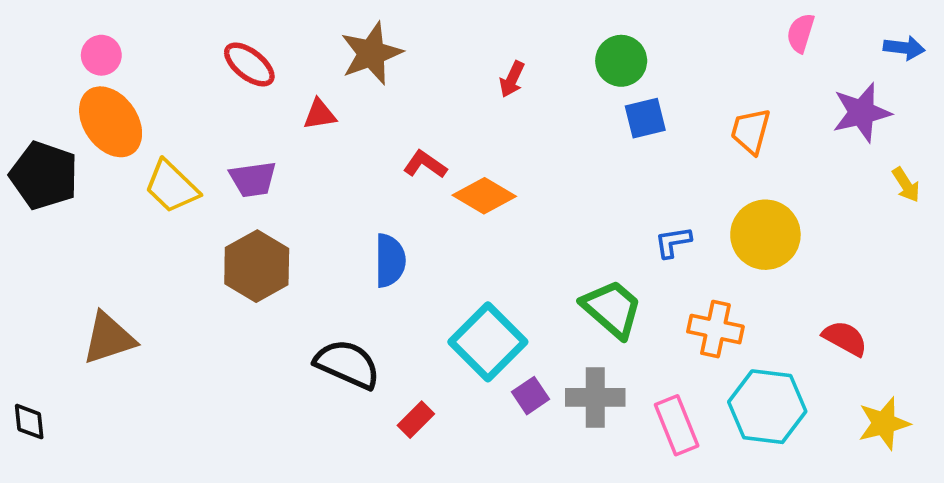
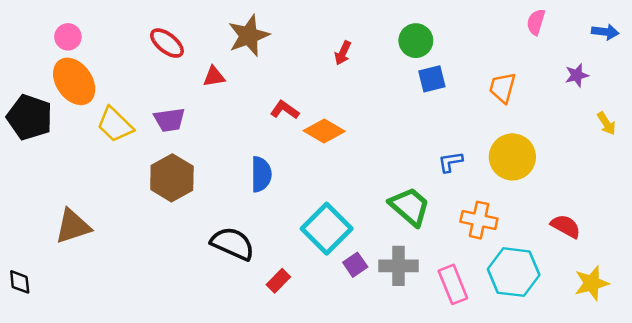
purple star: (862, 113) -> (577, 75), size x0.6

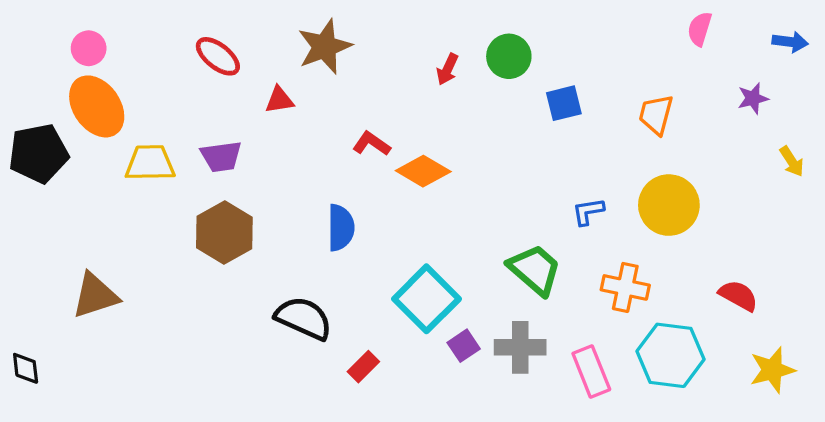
green circle: (416, 41) -> (509, 56), moved
black pentagon: (30, 117) -> (38, 153), turned -30
yellow trapezoid: (115, 125) -> (150, 163), turned 135

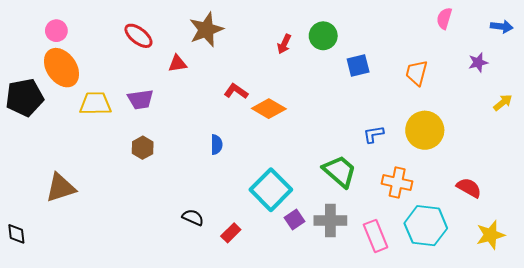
yellow arrow: (792, 161) -> (503, 103), turned -96
blue semicircle: (341, 228) -> (216, 145), size x0.7
brown hexagon: (224, 233) -> (143, 148), size x0.6
black semicircle: (304, 318) -> (193, 217), moved, size x0.6

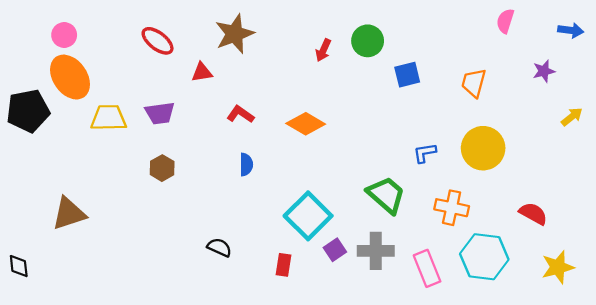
red L-shape: (236, 91) -> (240, 114), moved
red rectangle: (231, 233) -> (284, 265), moved, turned -36

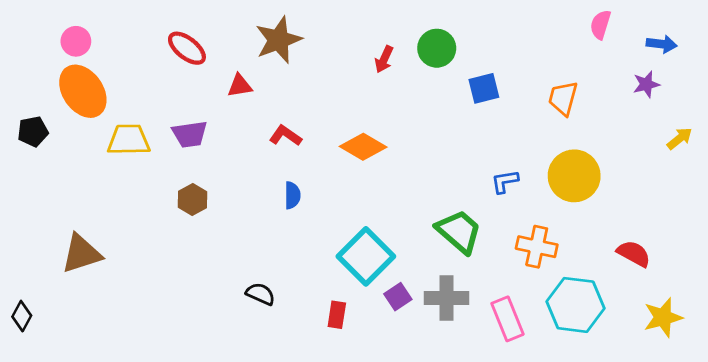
blue arrow: (571, 30) -> (662, 44), moved
black pentagon: (28, 111) -> (33, 131), size x0.6
black diamond: (19, 266) -> (22, 316), turned 35

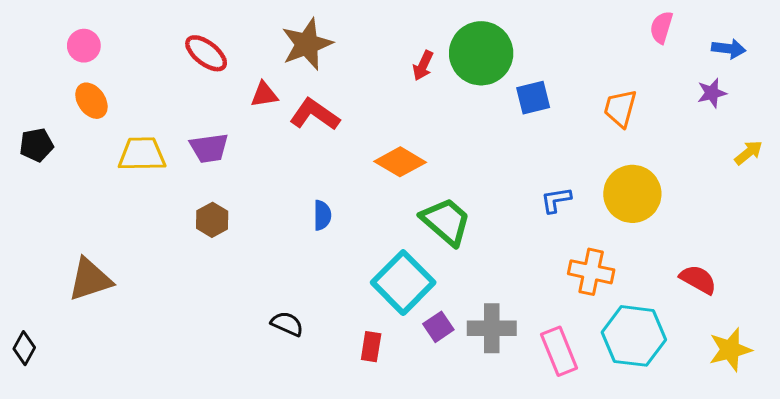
green circle: (437, 48) -> (481, 53), size x1.5
orange ellipse: (83, 91) -> (91, 101), size x0.6
red L-shape: (285, 136) -> (315, 114), moved, size x1.4
green trapezoid: (459, 231) -> (446, 221), moved

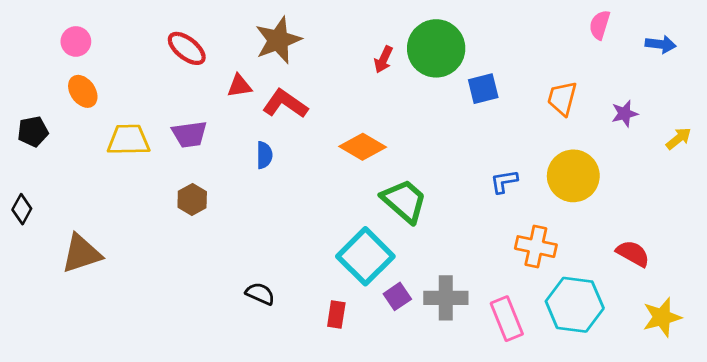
purple star: (712, 93) -> (625, 114), moved
blue semicircle: (322, 215) -> (264, 155), moved
black diamond: (24, 348) -> (22, 209), moved

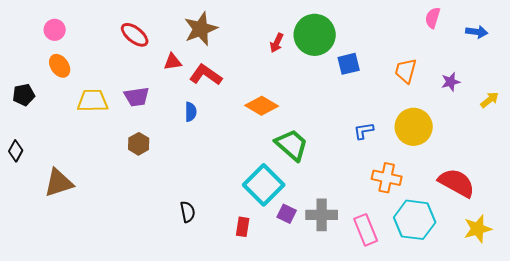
red semicircle: (633, 253) -> (457, 183), size x1.5
black semicircle: (260, 294) -> (188, 212), turned 55
purple square: (397, 296) -> (287, 214), turned -30

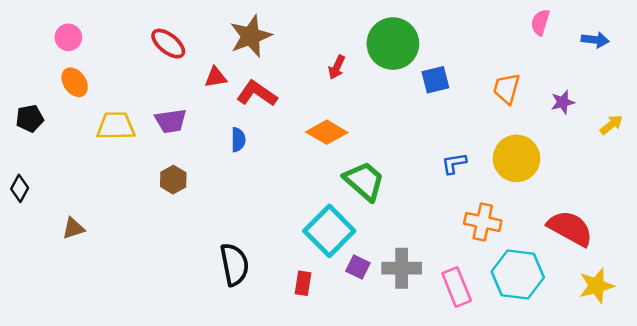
red arrow: (277, 43) -> (337, 67), moved
brown triangle: (59, 183) -> (73, 228), size x0.6
black semicircle: (188, 212) -> (234, 264), size x1.6

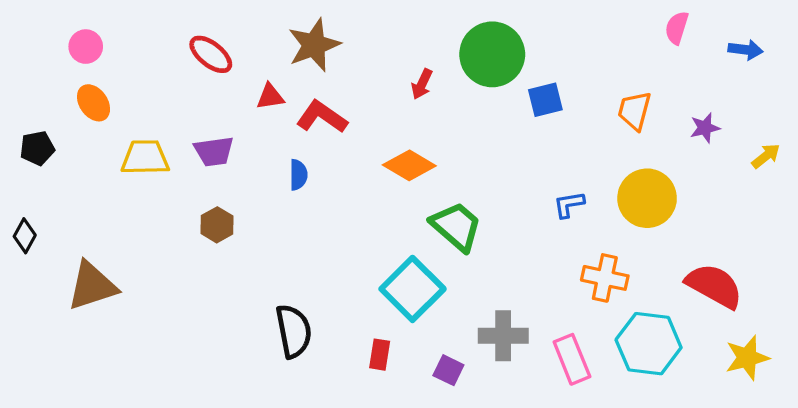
brown triangle: (73, 228) -> (92, 286), size x1.8
purple square: (358, 267) -> (448, 370), moved

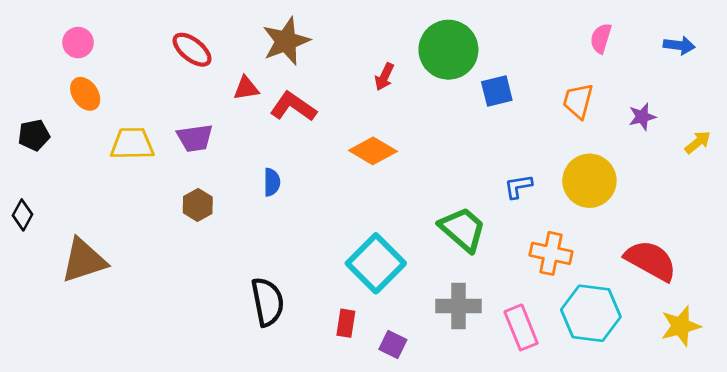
pink semicircle: (677, 28) -> (601, 38), moved
blue semicircle: (298, 175) -> (272, 182), moved
green trapezoid: (456, 226) -> (463, 229), moved
purple square: (448, 370) -> (393, 345), moved

